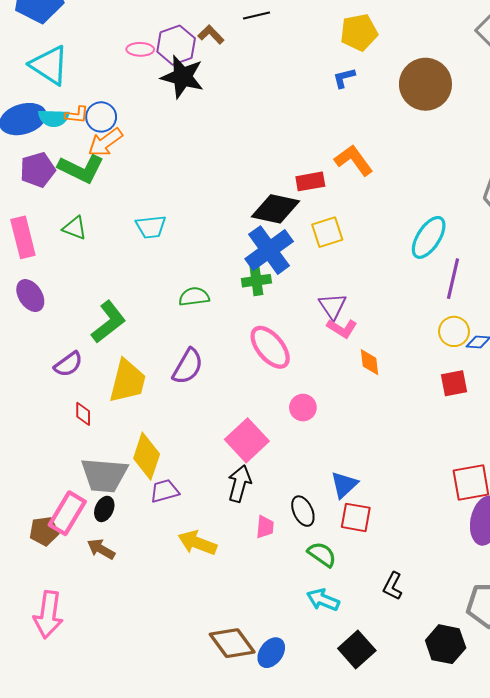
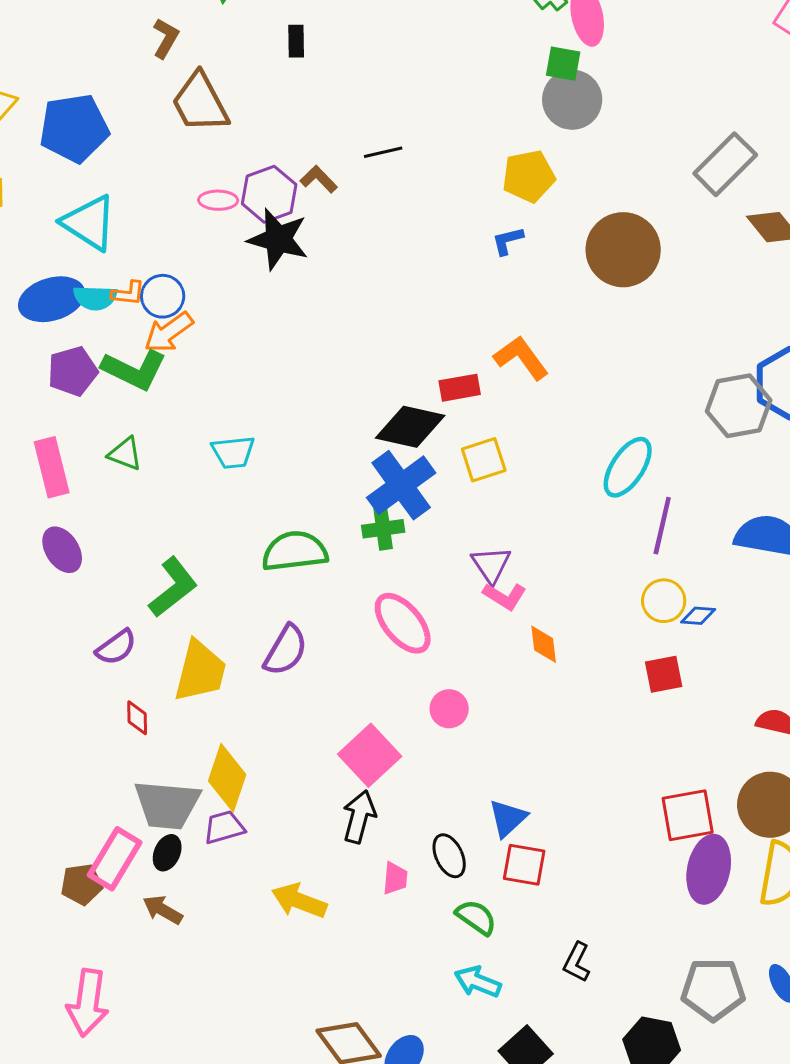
green semicircle: (194, 297) -> (295, 551), size x1.5
purple trapezoid: (164, 491) -> (224, 827), moved

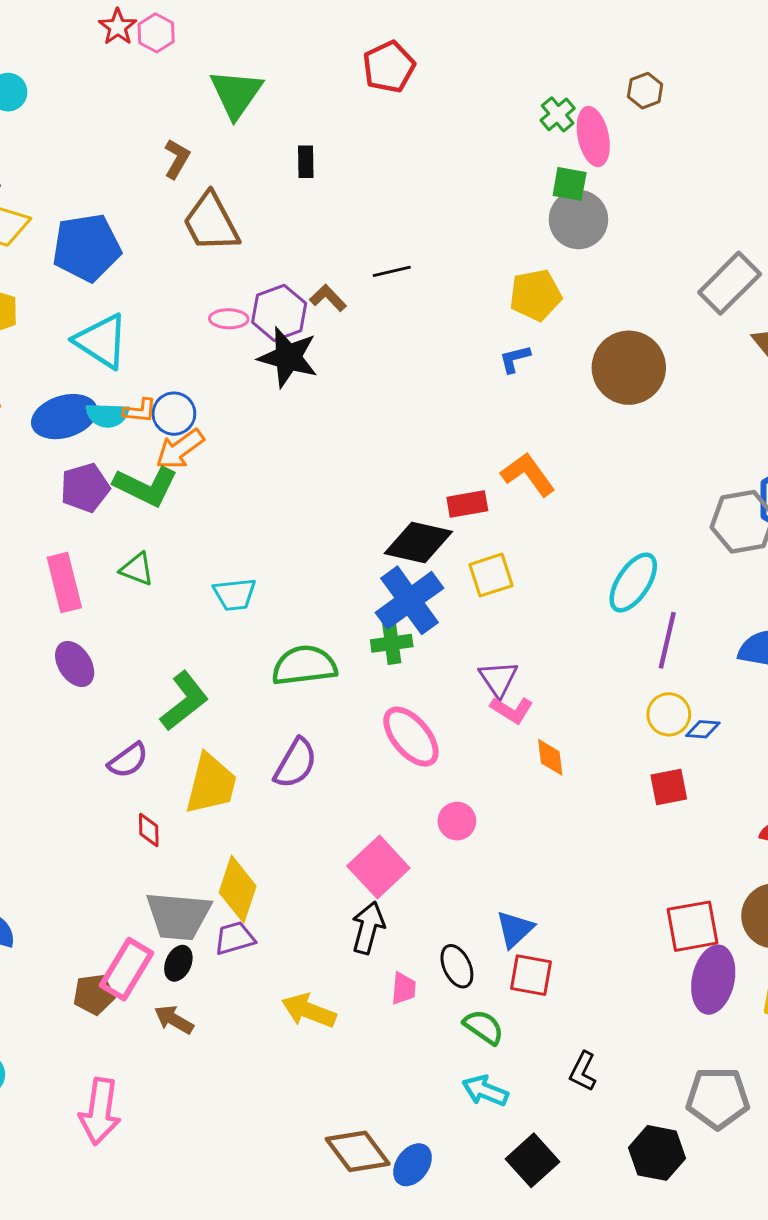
cyan trapezoid: (233, 452) -> (235, 594), moved

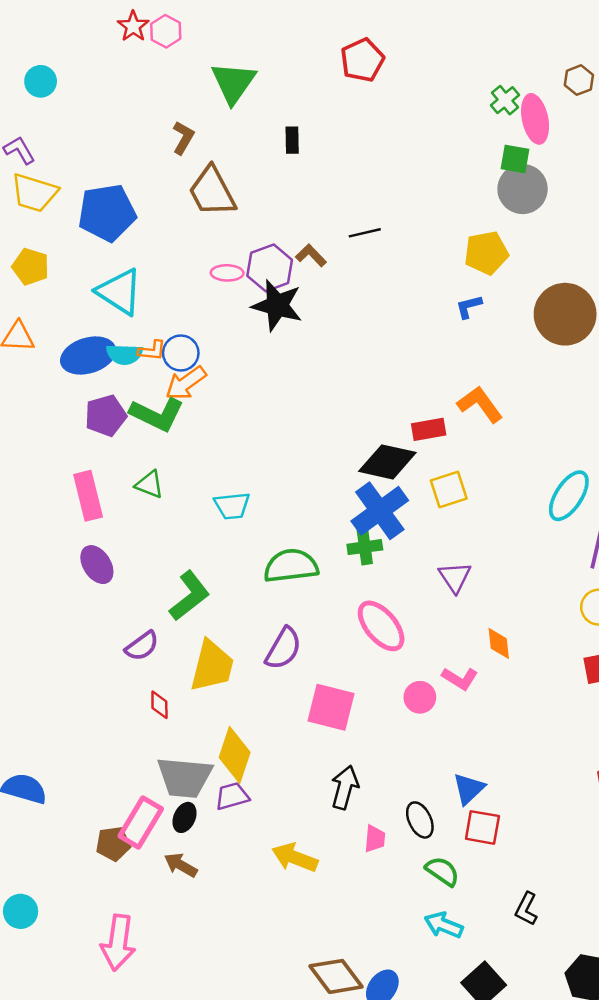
pink L-shape: (512, 710) -> (460, 678), moved
pink square: (378, 867) -> (331, 707), moved, turned -33

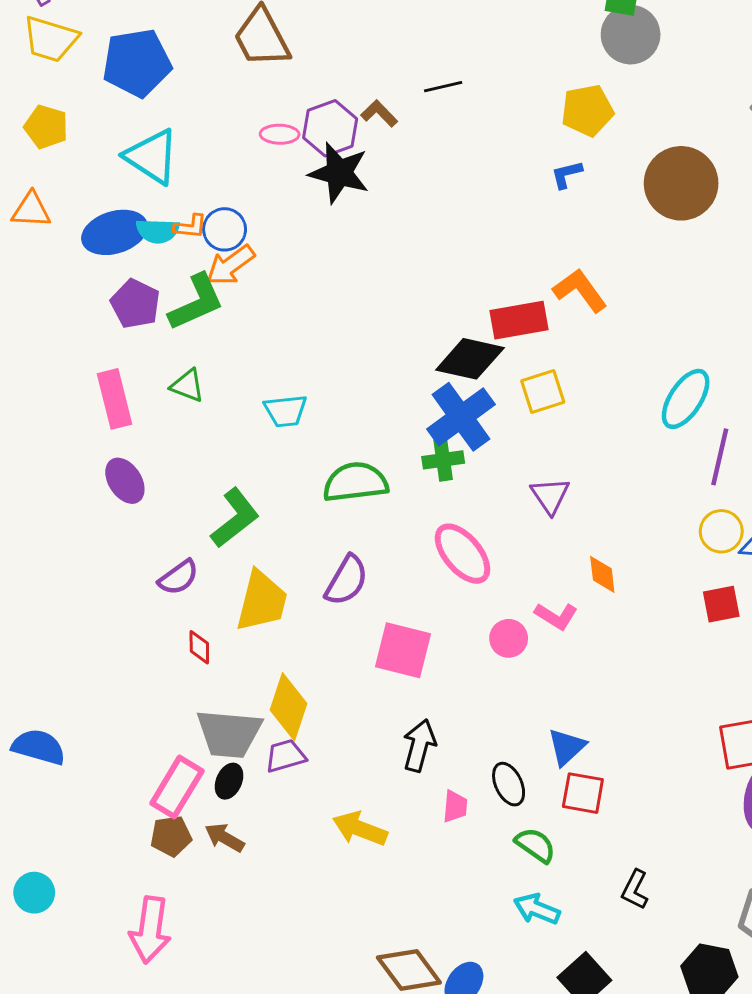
green L-shape: (157, 414) -> (196, 302), turned -50
purple pentagon: (106, 416) -> (135, 304), turned -30
red rectangle: (429, 429) -> (519, 320), size x1.4
brown pentagon: (113, 844) -> (171, 836), moved

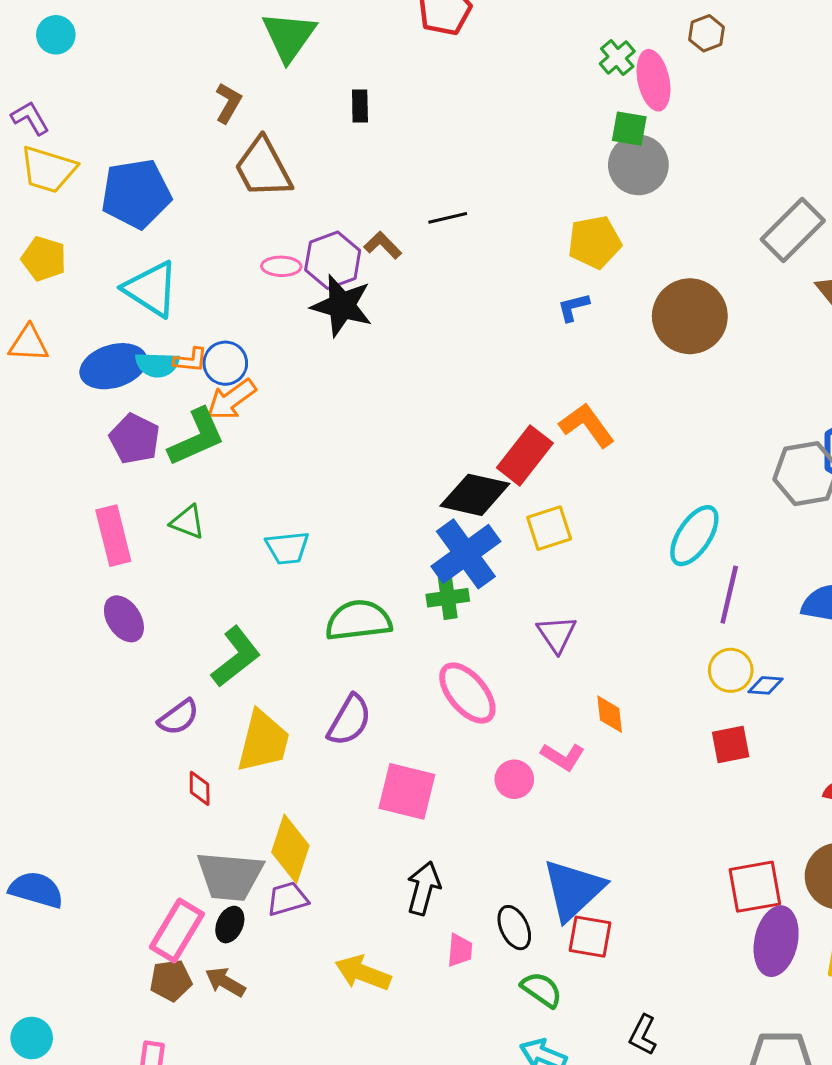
red rectangle: (519, 320) -> (525, 455), turned -42
blue triangle: (567, 747) -> (573, 890), size x1.6

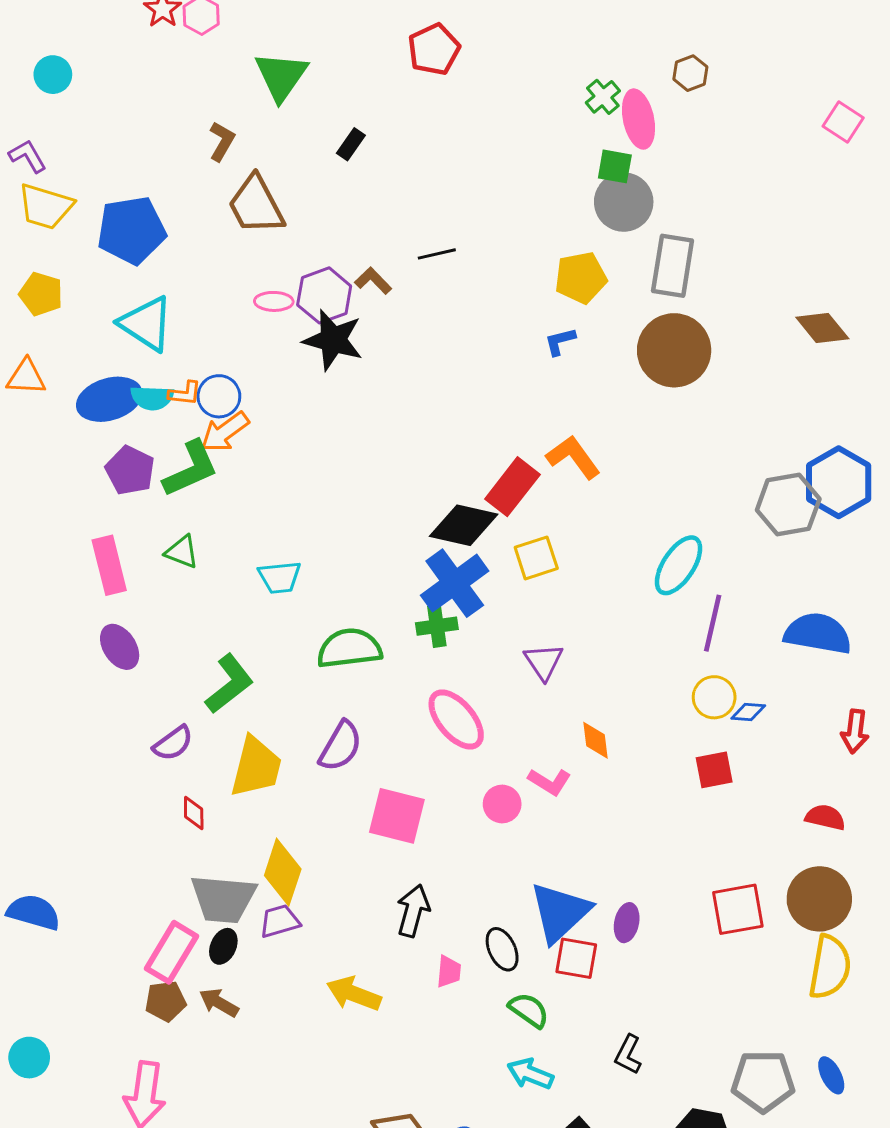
black rectangle: (360, 106) -> (351, 144), turned 36
gray rectangle: (793, 230) -> (673, 266), moved, turned -36
purple ellipse: (776, 941) -> (627, 923), moved, size x0.6

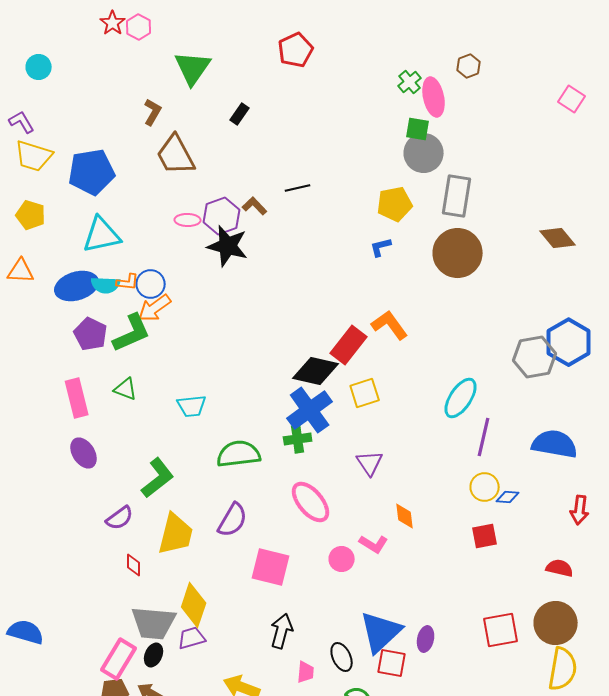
cyan triangle: (146, 324) -> (102, 235), turned -45

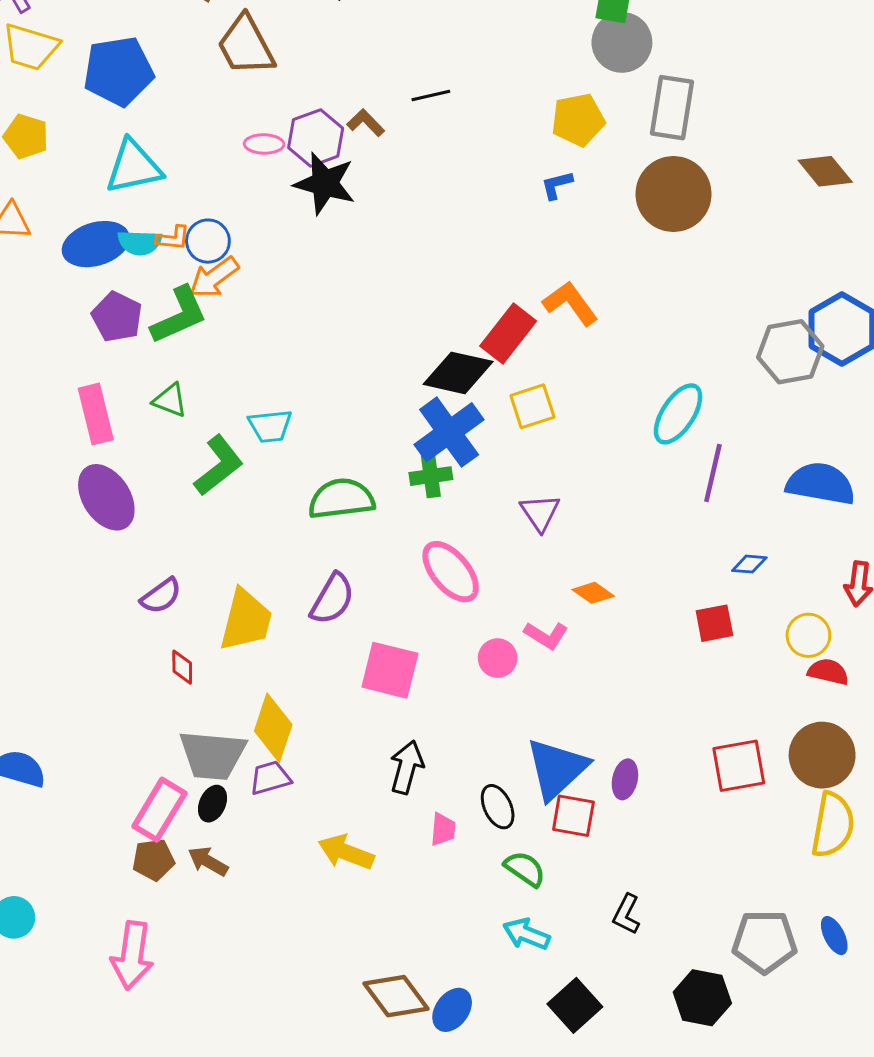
purple ellipse: (84, 453) -> (106, 497), size x1.4
green L-shape: (158, 478) -> (219, 465), moved
yellow circle: (485, 487) -> (808, 635), moved
orange diamond: (405, 516) -> (593, 593), turned -48

